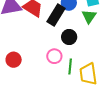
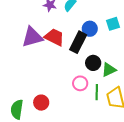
green triangle: (89, 17) -> (109, 70), moved, turned 35
red circle: (14, 60) -> (41, 103), moved

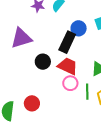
red trapezoid: (54, 37) -> (68, 66), moved
black circle: (93, 63) -> (43, 62), moved

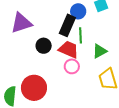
green line: (87, 92) -> (80, 35), moved
red circle: (32, 103) -> (34, 88), size x1.6

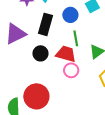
black rectangle: (67, 25) -> (46, 24), moved

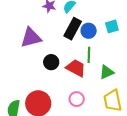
black rectangle: (46, 24) -> (73, 29), moved
pink circle: (71, 70) -> (77, 99), moved

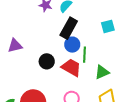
blue circle: (89, 31) -> (72, 45), moved
purple triangle: (31, 38) -> (15, 46), moved, size x0.7

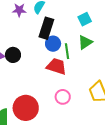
black circle: (47, 61) -> (13, 55), moved
green triangle: (102, 72) -> (85, 42), moved

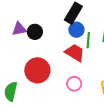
red circle: (26, 108) -> (37, 70), moved

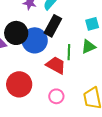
blue circle: (76, 30) -> (35, 40), moved, size x1.6
black circle: (35, 32) -> (16, 33), moved, size x1.5

